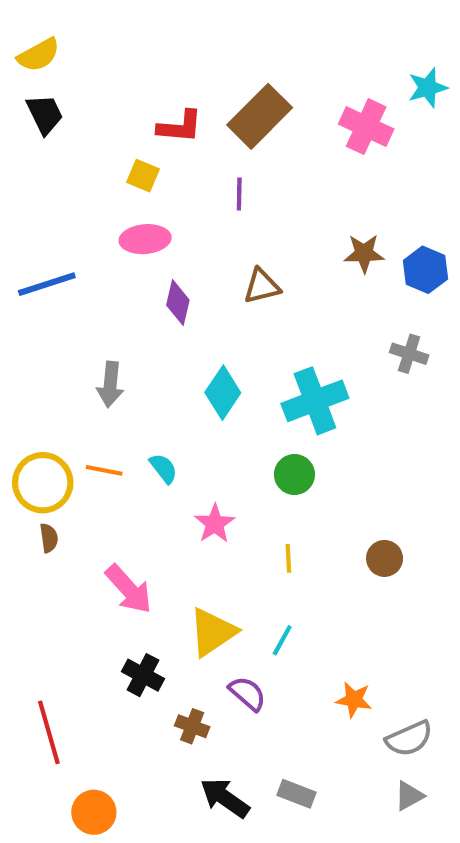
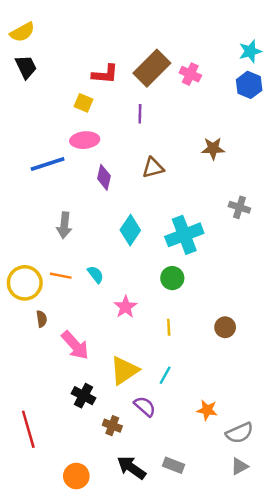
pink cross: (366, 127) -> (190, 74), moved, size x0.7
blue hexagon: (425, 270) -> (249, 85), moved
blue line: (47, 284) -> (48, 164), moved
brown semicircle: (49, 538) -> (42, 319), moved
orange circle: (94, 812) -> (76, 476), moved

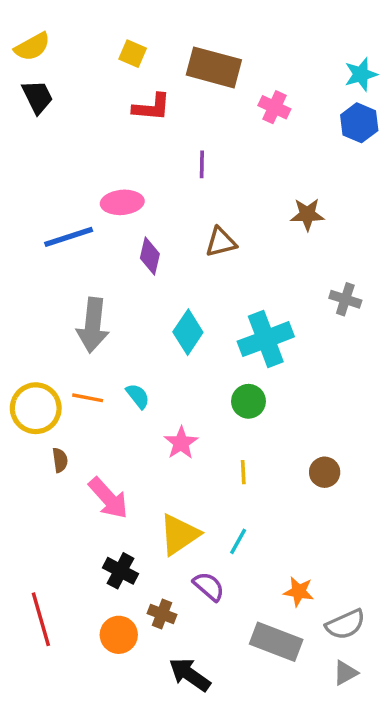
brown rectangle: (152, 68) -> (214, 67), moved, turned 60
yellow square: (84, 103) -> (133, 54), moved
gray arrow: (64, 225) -> (93, 325), size x1.4
gray rectangle: (173, 465) -> (276, 642), moved, size x1.6
orange circle: (76, 476) -> (119, 635), moved

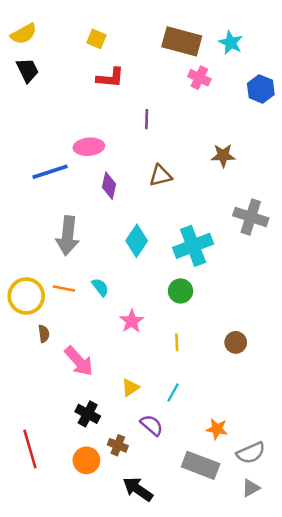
brown rectangle: (214, 67) -> (182, 41), moved
cyan star: (361, 74) -> (231, 43), moved, turned -30
gray cross: (345, 299) -> (251, 217), size x1.5
yellow triangle: (179, 534) -> (130, 388), size x0.6

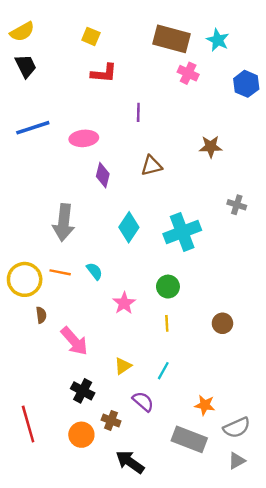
blue line: (50, 172) -> (33, 128), moved
gray cross: (251, 217) -> (237, 205), size x0.6
green circle: (181, 291) -> (168, 287), moved

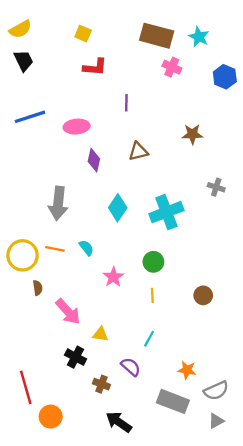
yellow triangle: (123, 366) -> (100, 334), moved, turned 42
orange circle: (81, 435) -> (51, 417), moved

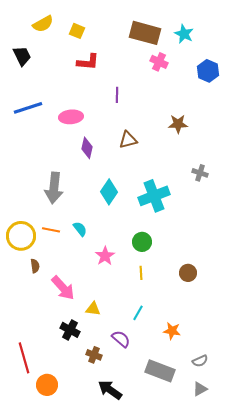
yellow semicircle: (20, 29) -> (43, 24), moved
orange star: (187, 370) -> (172, 331), moved
gray semicircle: (216, 391) -> (200, 361), size x0.7

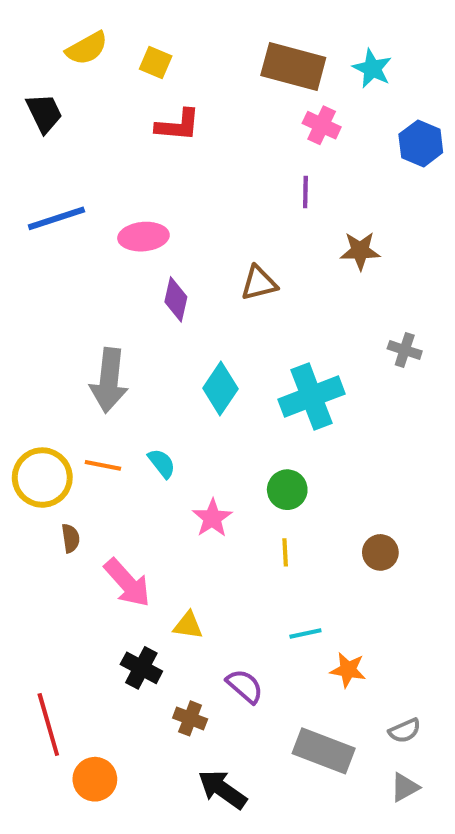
purple line: (117, 95) -> (305, 192), moved
cyan line: (138, 313) -> (305, 633), moved, turned 49

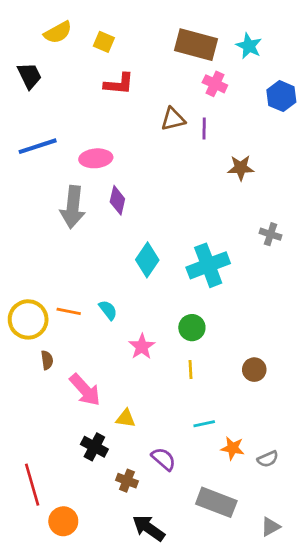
brown triangle: (259, 283) -> (173, 119), moved
gray arrow: (109, 380) -> (73, 207), moved
gray semicircle: (405, 731) -> (268, 459), moved

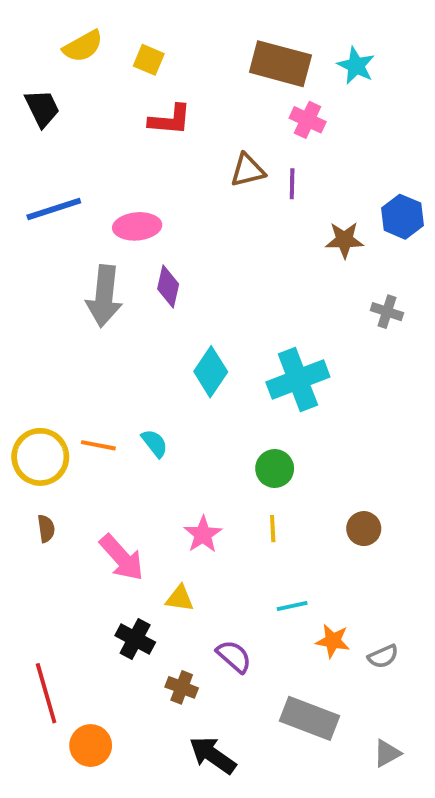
blue hexagon: (281, 96) -> (402, 217), moved
gray cross: (270, 234) -> (387, 312), moved
pink star: (142, 347) -> (203, 534), moved
brown semicircle: (47, 360) -> (46, 529), moved

